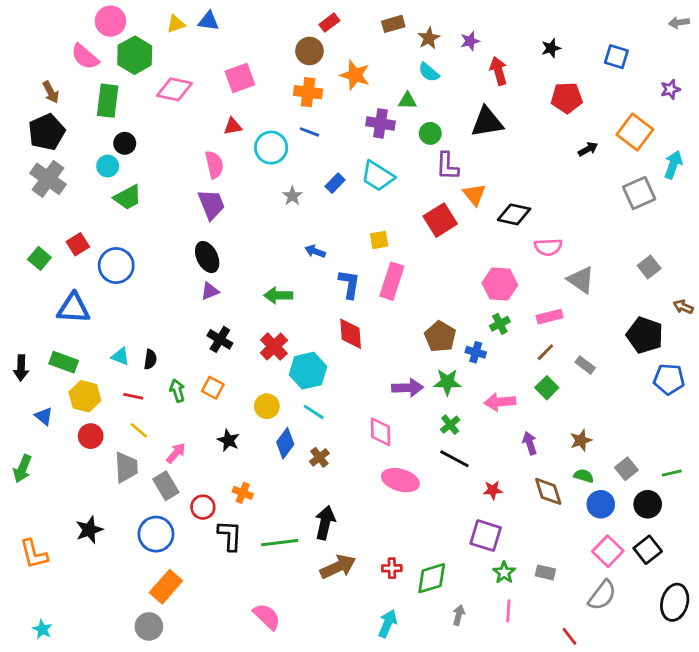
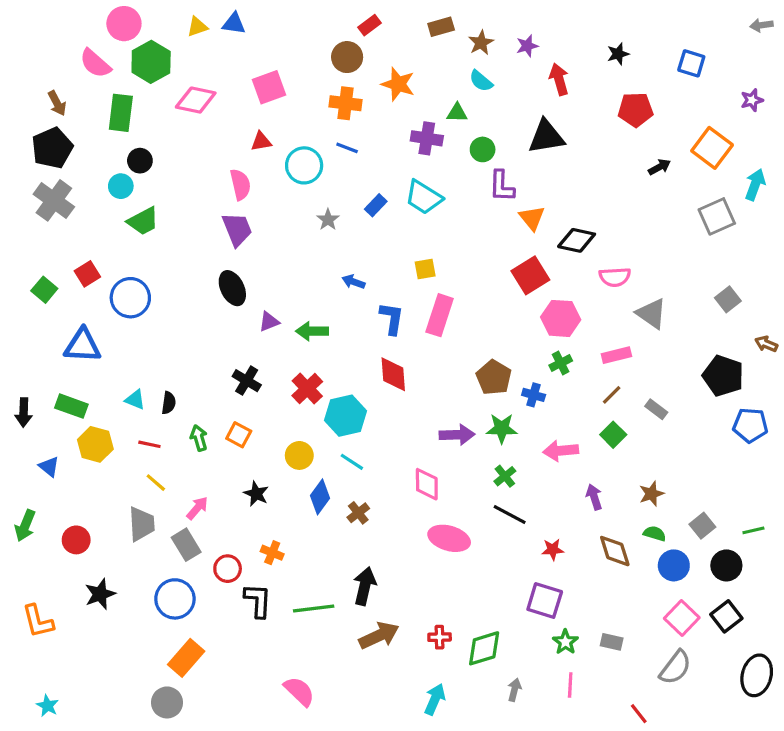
red square: (440, 220) -> (530, 275), moved
purple triangle: (210, 291) -> (269, 322), moved
red circle: (91, 436) -> (76, 540), moved

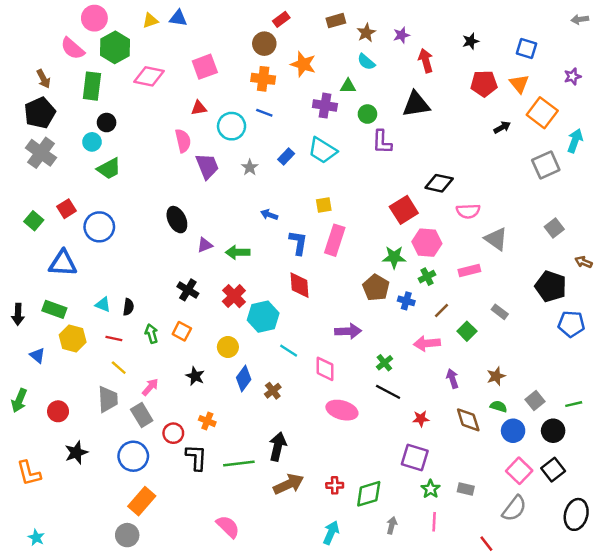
orange triangle: (532, 218) -> (519, 84), moved
purple trapezoid: (237, 229) -> (207, 166), moved
brown line: (612, 395) -> (441, 311), moved
green star: (502, 428) -> (394, 257), moved
cyan line: (352, 462) -> (289, 351), moved

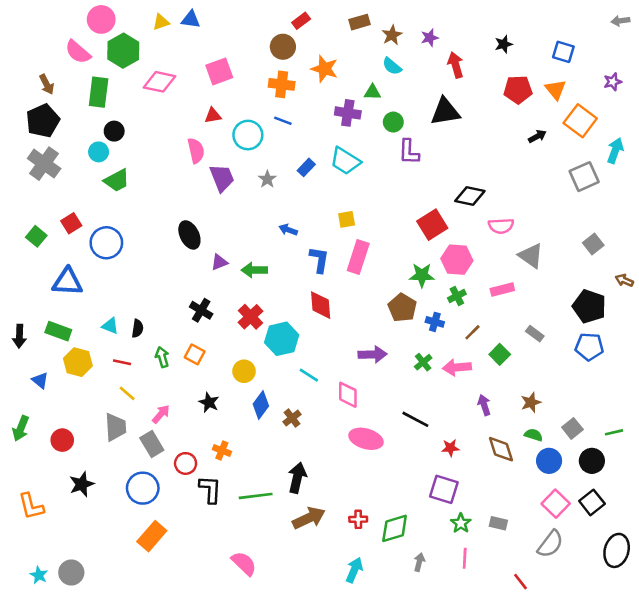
blue pentagon: (571, 324) -> (589, 347), moved
green cross: (384, 363) -> (423, 362), moved
gray circle: (127, 535) -> (71, 573), moved

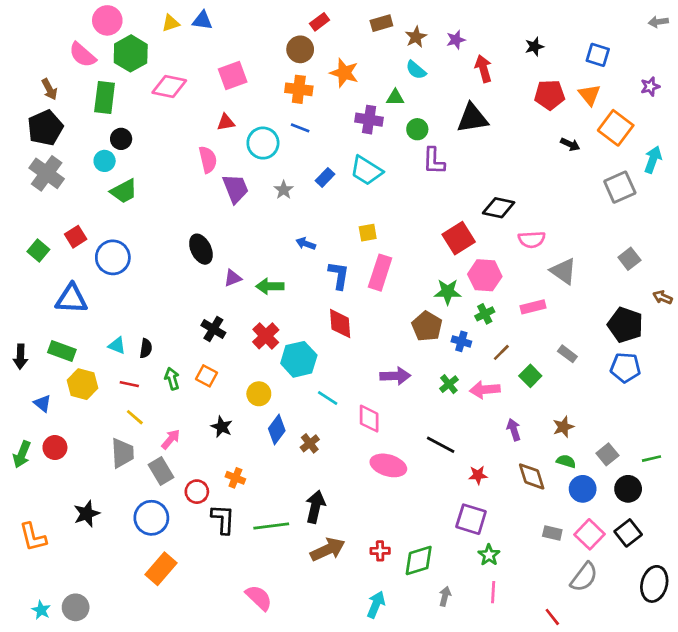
black arrow: (537, 136) -> (570, 144), turned 54
red circle: (62, 440) -> (55, 448), moved
gray rectangle: (498, 523) -> (552, 533), moved

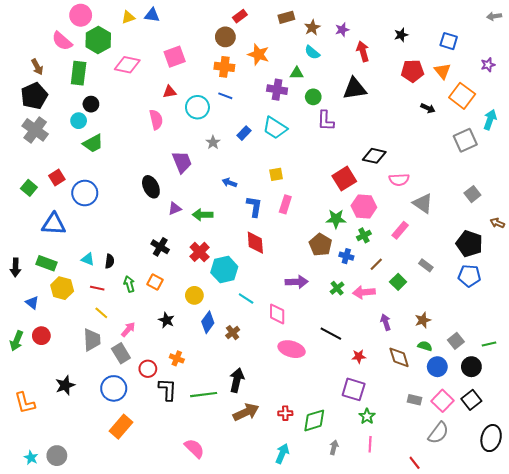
purple trapezoid: (235, 188) -> (182, 162), moved
pink rectangle: (380, 273) -> (285, 204), size x0.7
pink rectangle: (533, 307) -> (400, 230), turned -36

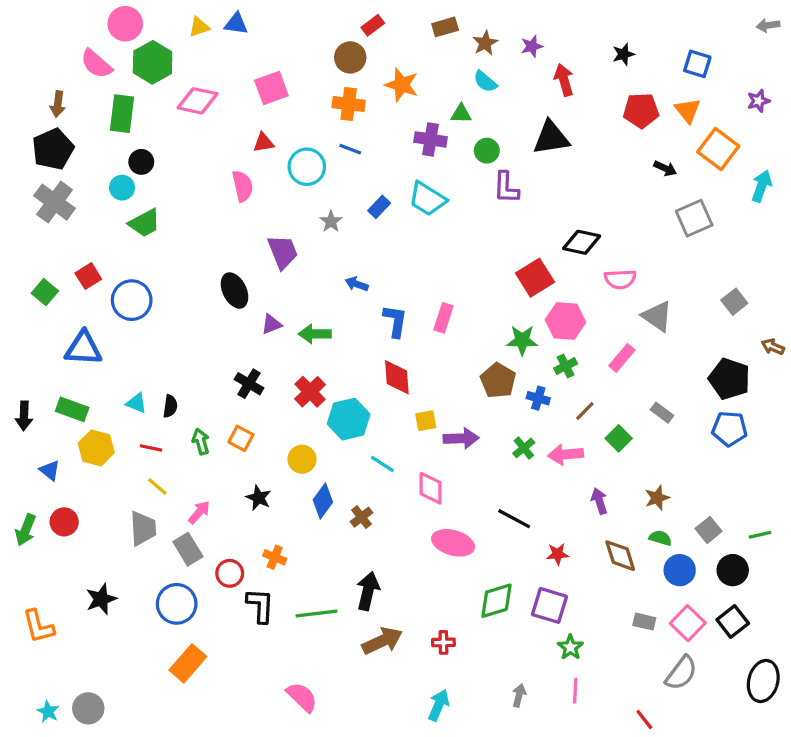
brown arrow: (37, 67) -> (58, 104), turned 35
gray square: (465, 140) -> (694, 218), moved
yellow square: (276, 174) -> (426, 421), moved
green diamond: (314, 420) -> (496, 601), moved

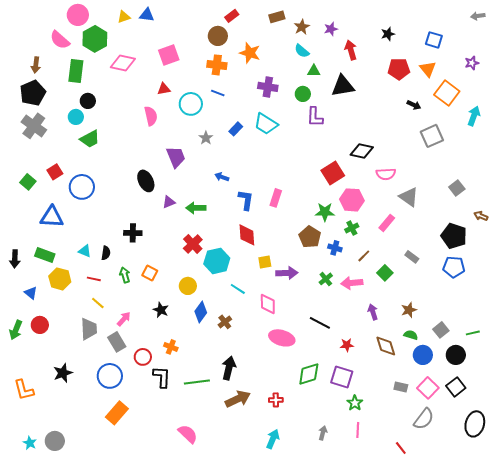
green triangle: (461, 114) -> (314, 71), moved
black cross: (249, 384) -> (133, 233), moved, turned -30

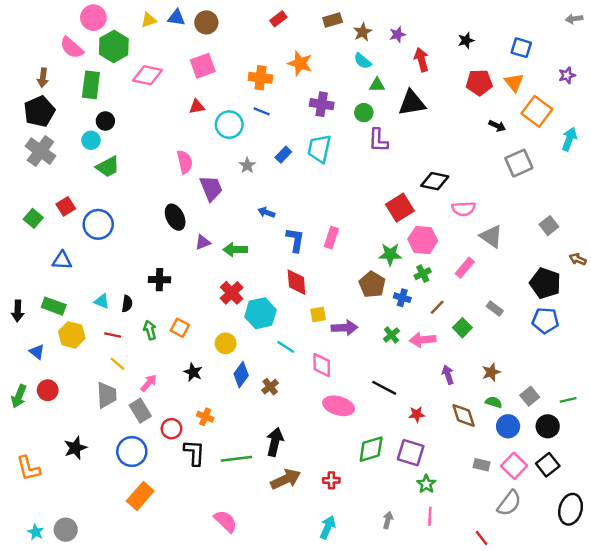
brown circle: (218, 36) -> (206, 22), moved
pink semicircle: (151, 116) -> (185, 162), moved
cyan trapezoid: (266, 124) -> (319, 149), turned 70
blue triangle: (52, 217) -> (62, 260), size x0.7

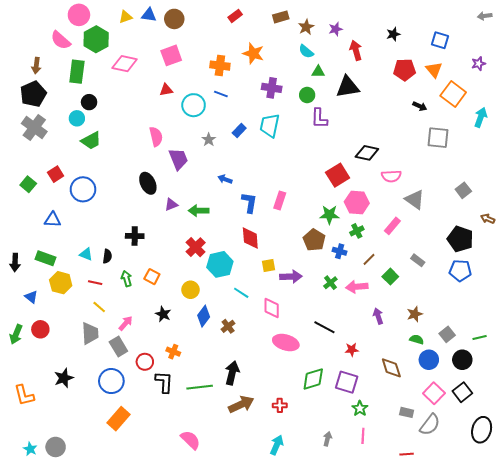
gray square: (519, 163) -> (438, 138), turned 30
brown diamond: (464, 415) -> (391, 368), moved
gray rectangle: (482, 465) -> (407, 412), moved
red line: (482, 538) -> (407, 454), turned -56

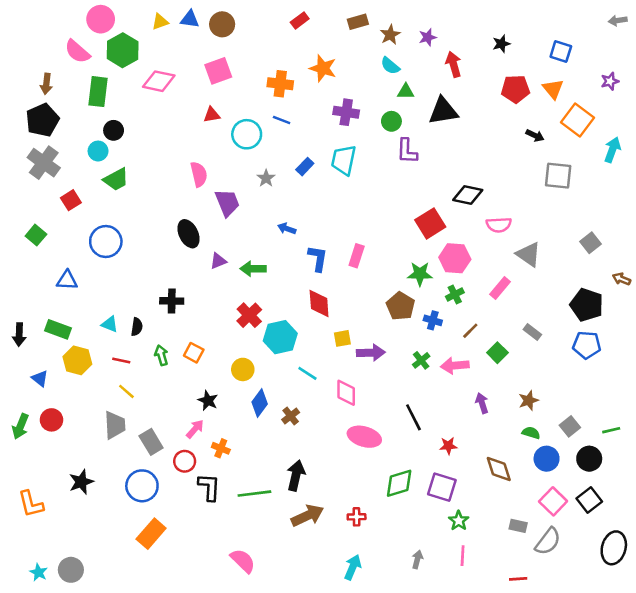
red square: (56, 174) -> (71, 200), moved
pink arrow: (126, 323) -> (195, 429), moved
black line: (324, 327) -> (413, 417), turned 35

